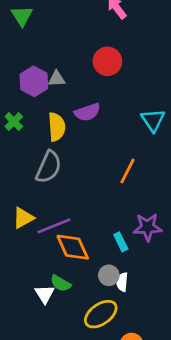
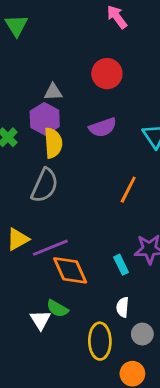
purple hexagon: (34, 81) -> (45, 119), moved
purple semicircle: (87, 112) -> (103, 127), moved
gray circle: (109, 275) -> (142, 334), moved
yellow ellipse: (101, 314) -> (100, 341), turned -56

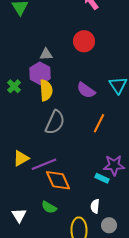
purple semicircle: (103, 127) -> (86, 90), moved, turned 54
gray semicircle: (45, 185) -> (55, 122), moved
cyan rectangle: (121, 265) -> (102, 178), moved, turned -40
white triangle: (40, 320) -> (19, 215), moved

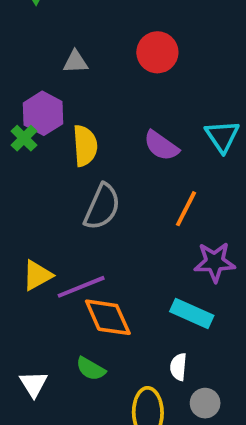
gray triangle: (46, 54) -> (75, 62), moved
purple hexagon: (40, 73) -> (43, 113), moved
purple star: (114, 165) -> (215, 262), moved
cyan rectangle: (102, 178) -> (192, 313), size x1.5

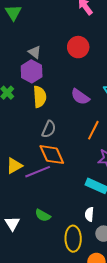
gray triangle: (75, 62) -> (35, 52), turned 40
purple hexagon: (43, 113) -> (32, 71), moved
gray semicircle: (102, 207) -> (49, 129), size x0.7
orange diamond: (108, 317) -> (52, 155), moved

